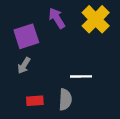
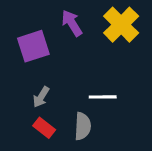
gray arrow: (24, 66) -> (41, 97), moved
red rectangle: (35, 101) -> (44, 128), turned 42

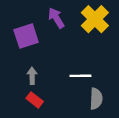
gray arrow: (41, 97) -> (32, 76), turned 147
gray semicircle: (83, 126) -> (96, 99), moved

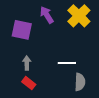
purple square: (26, 36) -> (22, 30), turned 30

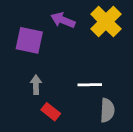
purple arrow: (47, 15) -> (63, 20), turned -36
red rectangle: (29, 83) -> (51, 112), moved

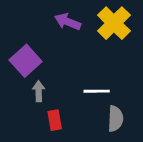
purple square: (29, 40) -> (26, 61), moved, turned 36
red rectangle: (51, 112) -> (55, 120), turned 42

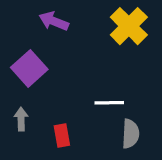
purple arrow: (68, 22) -> (54, 21), moved
gray arrow: (39, 91) -> (21, 119), moved

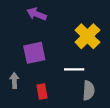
yellow cross: (129, 26) -> (87, 36), moved
purple square: (29, 68) -> (34, 53), moved, turned 30

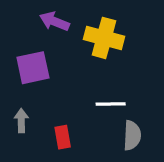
yellow cross: (87, 36) -> (104, 38), moved, turned -30
purple square: (34, 53) -> (33, 68), moved

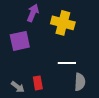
purple arrow: (54, 21) -> (33, 13), turned 90
gray arrow: (21, 121) -> (18, 87), moved, turned 128

